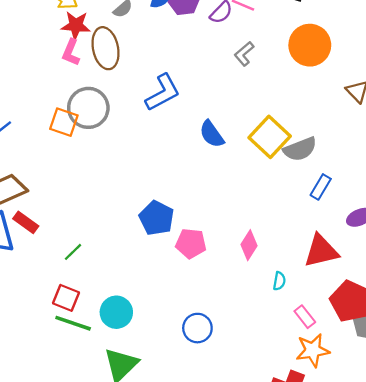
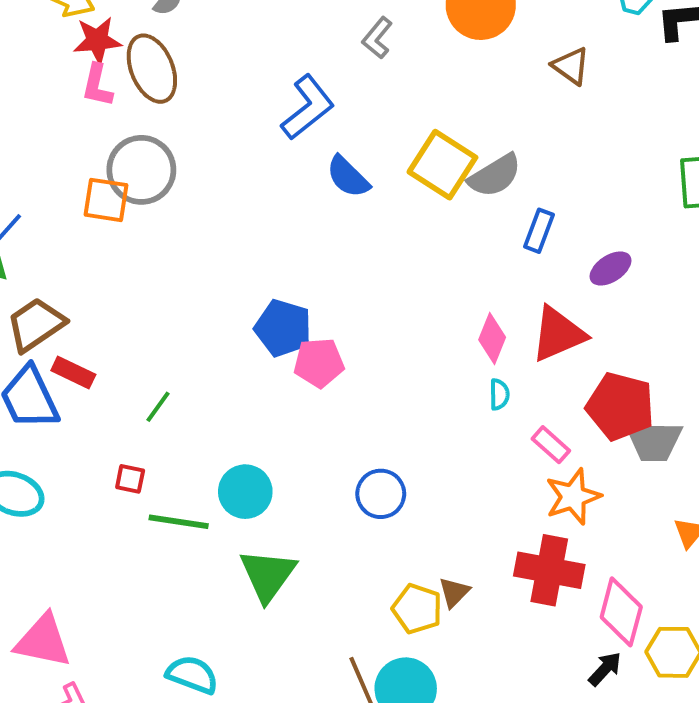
blue L-shape: (163, 93) -> (308, 107), moved
pink pentagon: (191, 243) -> (319, 363), moved
pink diamond: (249, 245) -> (492, 339), moved
red square: (66, 298) -> (130, 479), moved, size x0.7

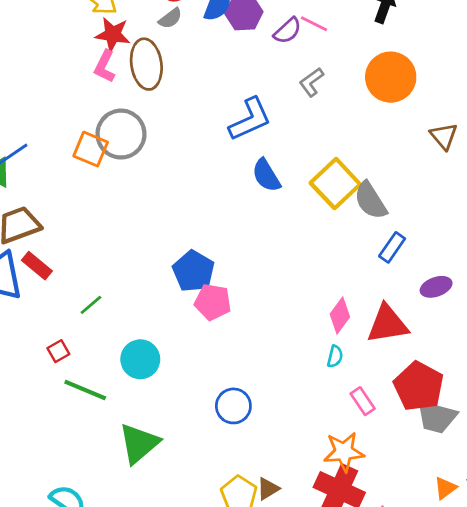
gray semicircle: (495, 176) -> (370, 201), turned 75
red square: (130, 479) -> (58, 351), turned 35
cyan circle: (245, 492) -> (140, 359), moved
orange star: (573, 497) -> (344, 452), moved

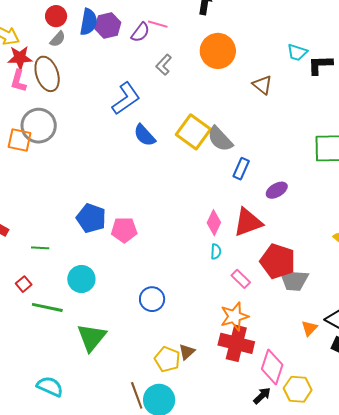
blue pentagon: (193, 271) -> (91, 218), moved
green line: (91, 305) -> (40, 248), turned 54

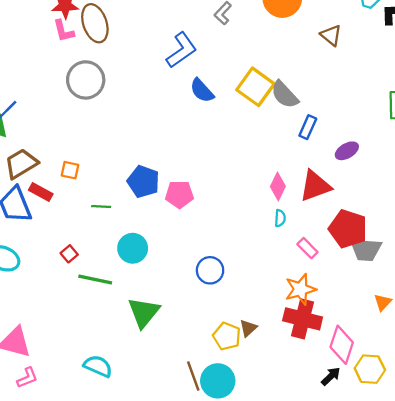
pink L-shape: (18, 81) -> (64, 31), turned -30
orange square: (20, 140) -> (70, 170), moved, size x0.7
green line: (40, 248) -> (101, 206), moved

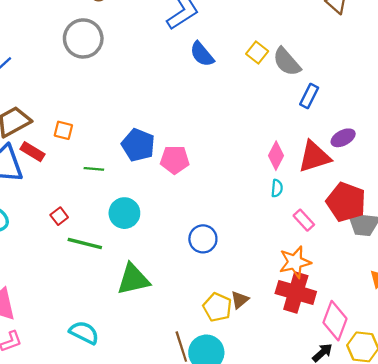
yellow square: (256, 87) -> (257, 52), size x0.6
purple ellipse: (347, 151) -> (343, 138), moved
green triangle: (144, 312) -> (133, 279), turned 36

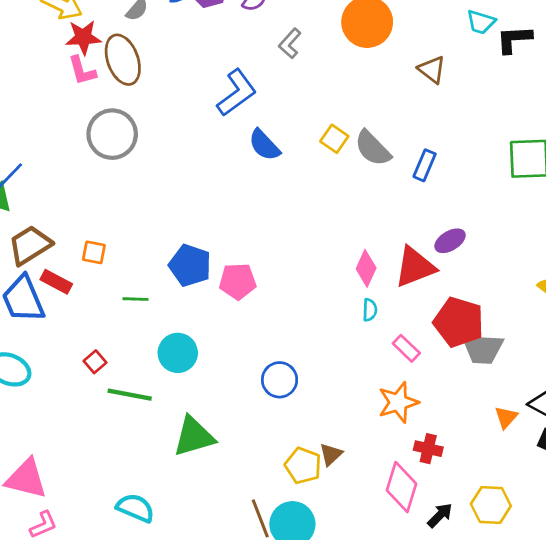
blue rectangle: (309, 96) -> (425, 165), moved
red cross: (296, 292) -> (428, 449), moved, size x0.6
pink diamond: (335, 321) -> (401, 487), moved

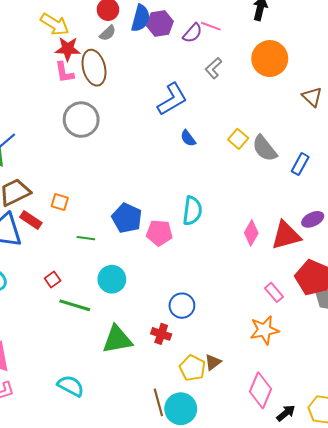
blue semicircle: (264, 145) -> (188, 138), size x0.7
cyan semicircle: (370, 310) -> (192, 211), moved, size x1.8
red cross: (428, 449) -> (161, 334), moved

